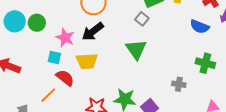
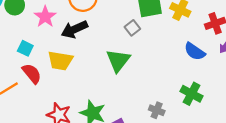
pink star: (65, 38) -> (45, 17), moved

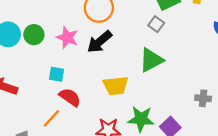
green triangle: (118, 60) -> (151, 60), turned 40
yellow trapezoid: (60, 61) -> (116, 86), moved

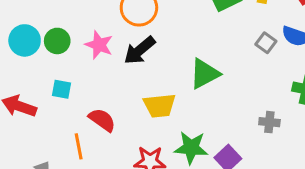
gray square: (156, 24) -> (266, 43), moved
cyan square: (56, 74) -> (61, 89), moved
orange line: (51, 118) -> (79, 146), turned -54

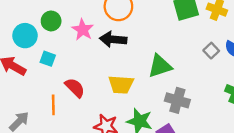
cyan circle: (25, 40) -> (25, 36), moved
black arrow: (140, 50) -> (113, 39), turned 35
gray cross: (269, 122) -> (177, 100), moved, size x1.5

